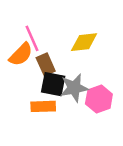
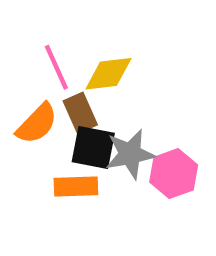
yellow diamond: (84, 42) -> (108, 74), moved
orange semicircle: (21, 54) -> (37, 124), moved

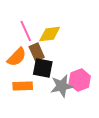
gray star: (130, 154) -> (62, 86), moved
orange rectangle: (76, 187) -> (23, 86), moved

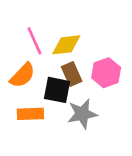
brown rectangle: (37, 52) -> (72, 74), moved
pink hexagon: (80, 80) -> (106, 73), moved

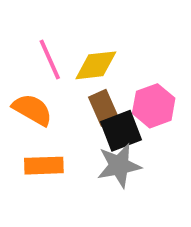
orange semicircle: (22, 75) -> (32, 110), turned -104
black square: (57, 90) -> (121, 131), moved, turned -32

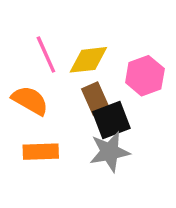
pink hexagon: (154, 106) -> (145, 76), moved

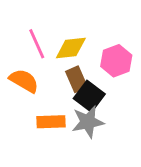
black square: (111, 120) -> (89, 96), turned -32
orange rectangle: (41, 152) -> (51, 122), moved

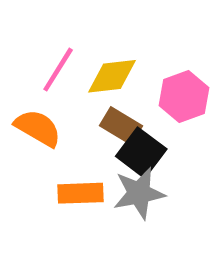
pink line: (37, 44) -> (58, 70), turned 56
brown rectangle: (76, 79) -> (121, 126), turned -35

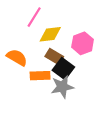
pink line: (58, 70) -> (34, 17), moved
orange rectangle: (81, 193) -> (40, 76), moved

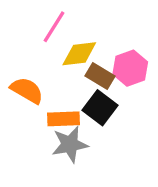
brown rectangle: (54, 56) -> (100, 76), moved
gray star: (62, 87) -> (70, 144), moved

